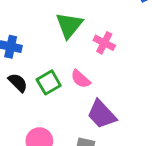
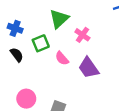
green square: (49, 82) -> (41, 43), moved
purple trapezoid: (102, 114) -> (89, 68), moved

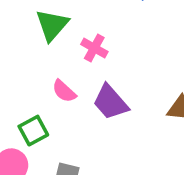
green square: (41, 43) -> (33, 131), moved

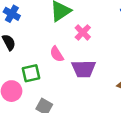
purple trapezoid: (110, 102) -> (84, 69), turned -65

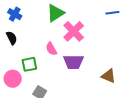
pink cross: (83, 32) -> (74, 31), size x1.5

